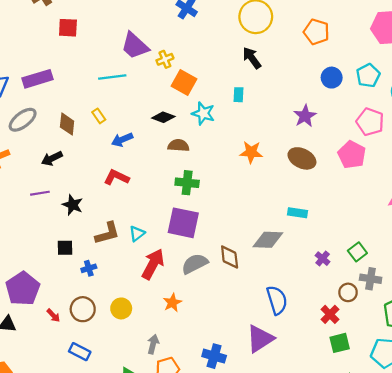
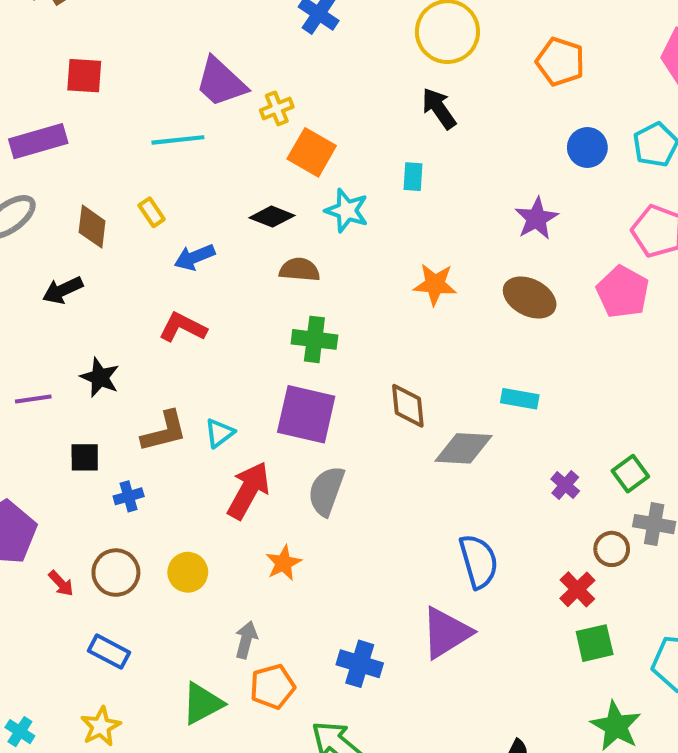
red square: (68, 28) -> (84, 76), moved
purple line: (40, 193) -> (33, 399), moved
brown diamond: (230, 257) -> (408, 406), moved
gray semicircle: (195, 264) -> (326, 491), turned -44

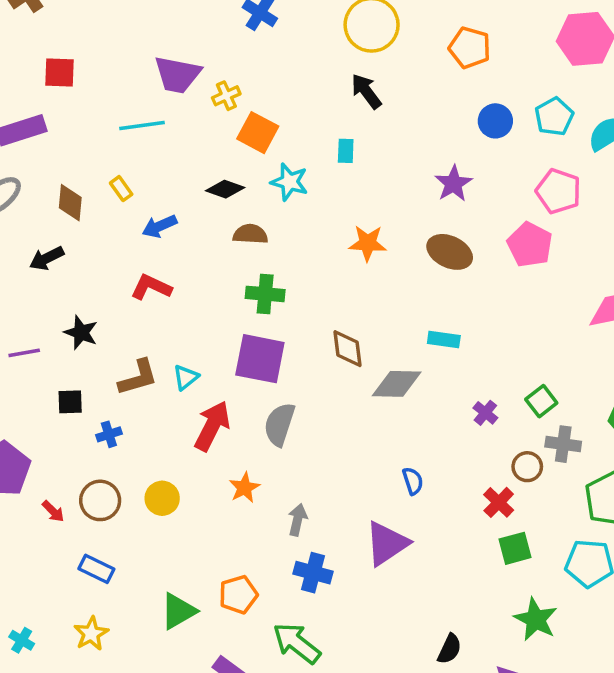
purple trapezoid: (221, 82) -> (177, 75), turned -30
blue semicircle: (479, 561) -> (413, 481), size x0.6
gray arrow: (246, 640) -> (297, 520), moved

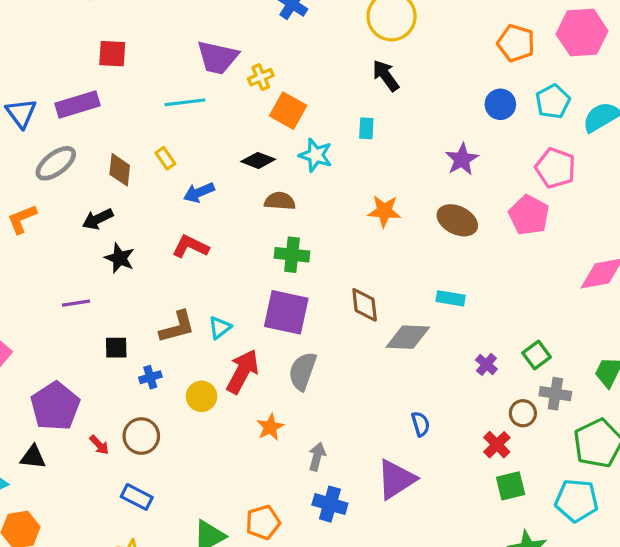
orange pentagon: (470, 48) -> (516, 43), moved
black star: (81, 333) -> (120, 258), moved
yellow circle: (162, 498) -> (202, 396), moved

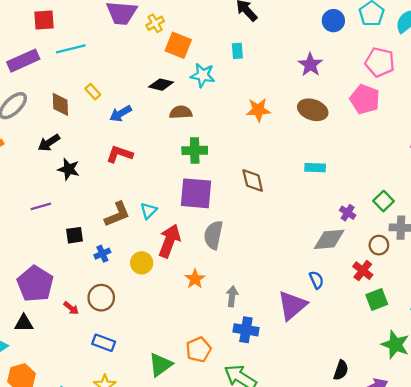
cyan line: (185, 102) -> (71, 49), moved
gray diamond: (408, 337) -> (329, 239), moved
blue semicircle: (421, 424) -> (316, 280), moved

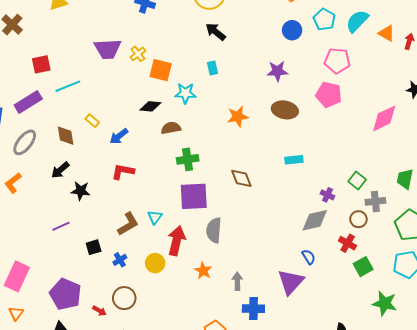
purple star: (310, 65) -> (277, 71), turned -30

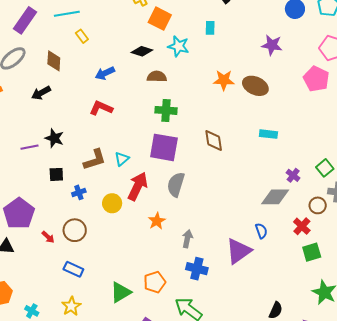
purple rectangle: (28, 102) -> (25, 20), turned -36
brown ellipse: (285, 110) -> (255, 86), moved
yellow rectangle: (92, 121) -> (82, 36), moved
black star: (81, 191) -> (54, 138), moved

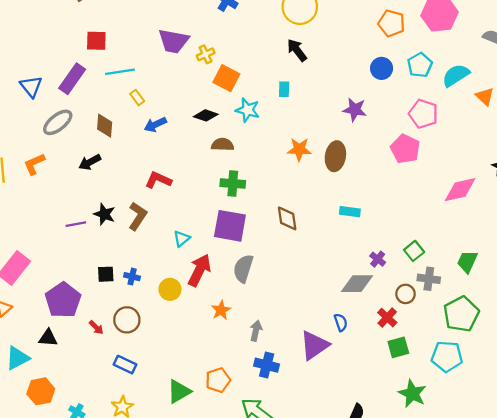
blue arrow: (105, 73) -> (155, 125), moved
brown ellipse: (255, 86) -> (335, 156), turned 75
brown L-shape: (95, 160) -> (138, 216), moved, turned -40
black square: (56, 174) -> (106, 274), moved
blue cross: (79, 192) -> (132, 277), turned 32

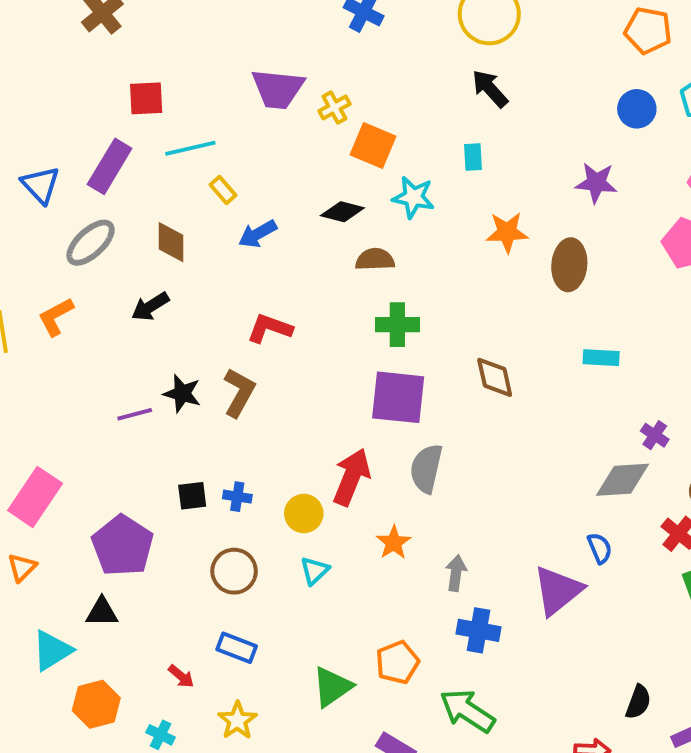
orange star: (299, 149) -> (507, 232), moved
cyan triangle: (182, 239) -> (315, 571), moved
red arrow: (96, 327) -> (181, 676), moved

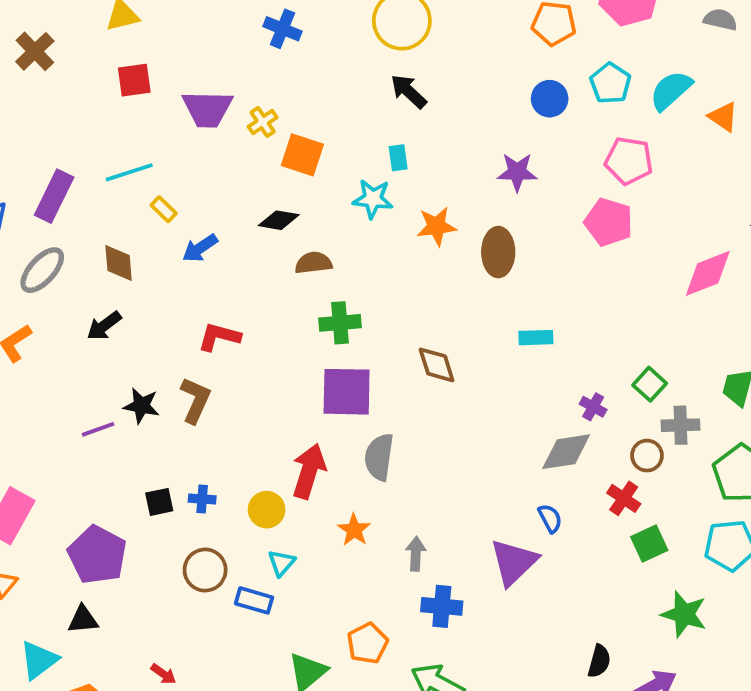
red square: (146, 98) -> (134, 80), moved
cyan star: (413, 197) -> (373, 199), moved
blue rectangle: (237, 648) -> (254, 600), moved

